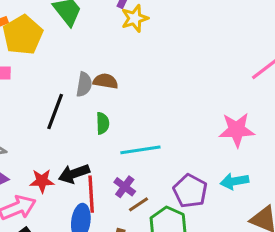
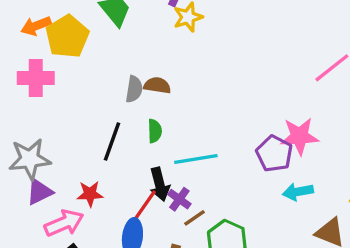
black line: (55, 112) -> (112, 142), moved
black arrow: (74, 174) -> (160, 184), moved, turned -84
purple pentagon: (190, 191) -> (274, 154), moved
red line: (91, 194) -> (143, 207), turned 39

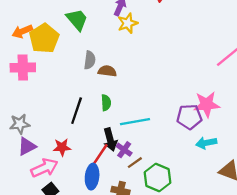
gray semicircle: (134, 89) -> (90, 60), moved
purple pentagon: (274, 154) -> (189, 117), turned -30
gray star: (30, 159) -> (20, 124), size x0.7

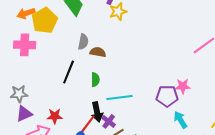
pink star: (207, 104) -> (183, 86), size x0.7
black line: (77, 111) -> (69, 72), moved
cyan arrow: (206, 143) -> (180, 120), turned 66

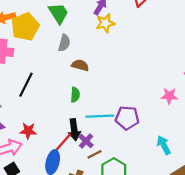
gray semicircle: (83, 42) -> (64, 43), moved
black line: (69, 72) -> (26, 85), moved
pink star: (183, 86) -> (169, 96), moved
purple pentagon: (167, 96) -> (127, 118), moved

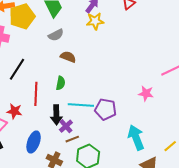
gray semicircle: (64, 43) -> (56, 35), turned 42
red line: (62, 144) -> (36, 94), moved, turned -45
cyan arrow: (164, 145) -> (136, 138), size x1.4

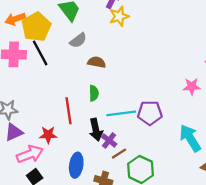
black line: (17, 69) -> (40, 53), moved, turned -50

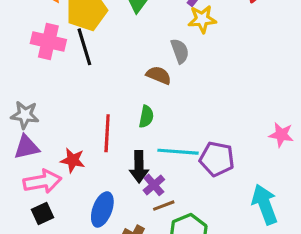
gray semicircle: (78, 40) -> (180, 51), moved, turned -84

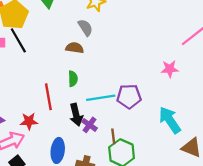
brown line: (164, 206) -> (113, 136), moved, turned -63

